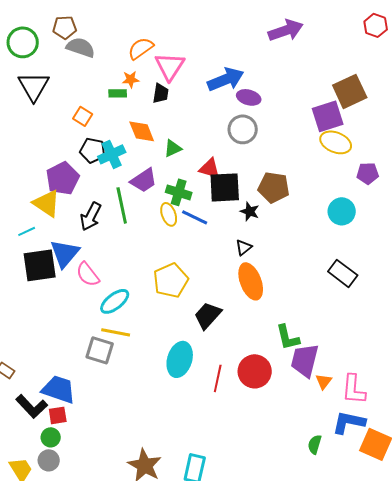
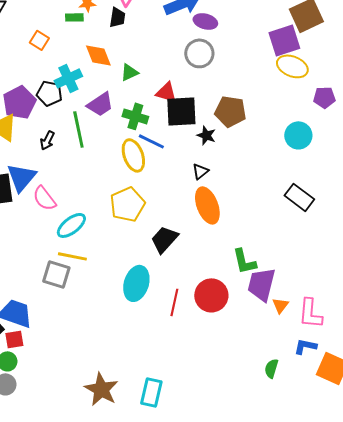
black pentagon: (93, 150) -> (49, 93), moved
yellow ellipse: (169, 214) -> (133, 155), moved, size x1.4
black arrow: (91, 216) -> (47, 140), size x0.7
blue L-shape: (349, 422) -> (305, 346), size x0.7

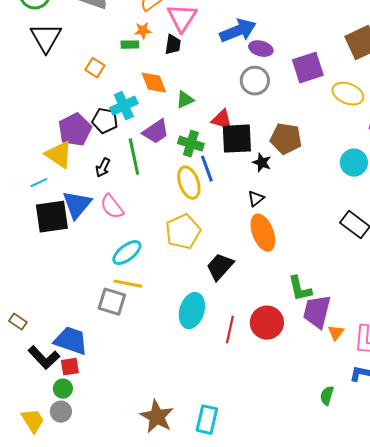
purple square: (284, 40) -> (308, 68), moved
blue line: (151, 141) -> (207, 169), turned 44
pink semicircle: (44, 198) -> (112, 207), moved

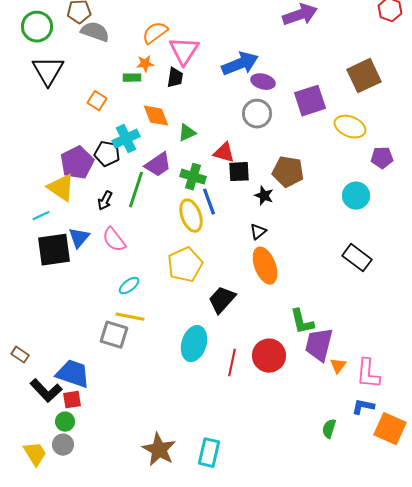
black square: (237, 139) -> (239, 172), size x0.7
green line: (134, 157) -> (136, 190), turned 30
blue triangle: (77, 205) -> (79, 238), size x0.7
cyan ellipse: (127, 253) -> (129, 286), size x0.7

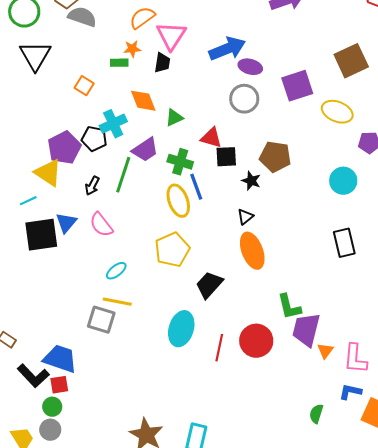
black rectangle: (357, 258) -> (344, 243), turned 40

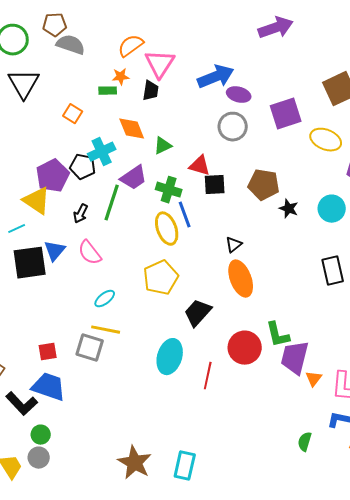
black star: (251, 181) -> (289, 209), moved
red circle: (256, 341) -> (245, 348), moved
red square: (59, 385) -> (48, 352), moved

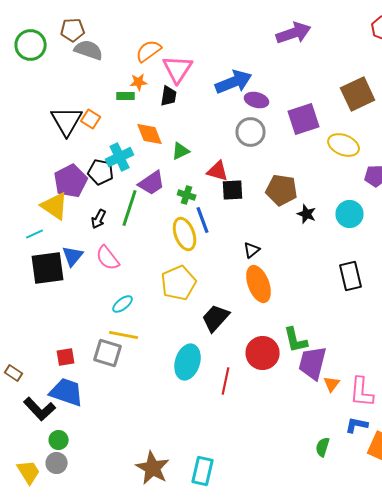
black triangle: (24, 84) -> (67, 121), moved
green cross: (169, 190) -> (187, 195), size x0.7

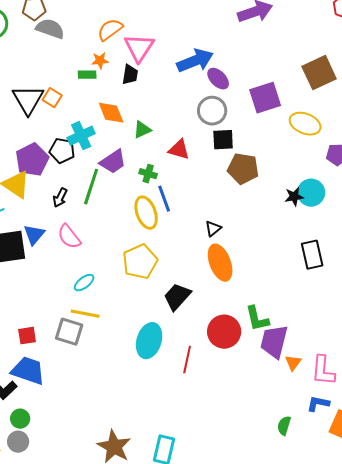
purple ellipse: (257, 100) -> (218, 79), turned 30
black square: (233, 190) -> (223, 140), moved
black star: (307, 214) -> (294, 197), moved, turned -30

